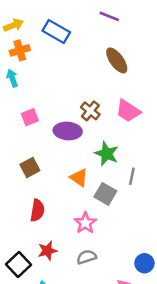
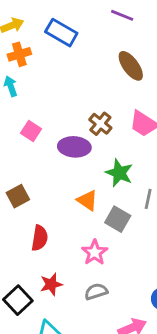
pink square: (30, 117) -> (31, 131), turned -36
brown square: (30, 168) -> (18, 196), moved

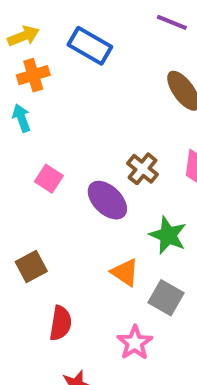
purple ellipse: (74, 147) -> (107, 200), turned 40

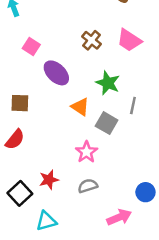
purple ellipse: (107, 200) -> (56, 73), moved
brown square: (31, 266) -> (20, 103), turned 30
red semicircle: (61, 323) -> (15, 139), moved, turned 30

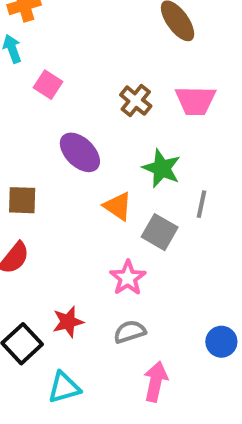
pink trapezoid: (129, 40) -> (195, 101), turned -32
pink square: (31, 47) -> (48, 85), moved
pink arrow: (119, 217) -> (156, 382), moved, turned -55

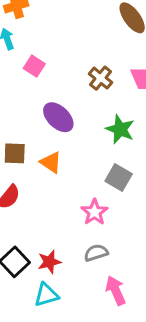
orange triangle: (118, 206) -> (51, 162), moved
red star: (68, 322) -> (49, 262), moved
pink arrow: (156, 382) -> (116, 290), turned -36

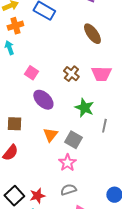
pink square: (34, 66) -> (31, 73), moved
orange triangle: (51, 162) -> (50, 135), moved, turned 35
gray square: (119, 177) -> (73, 140), moved

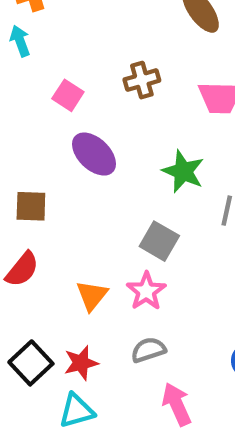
brown cross: (71, 74) -> (142, 80), moved, turned 35
orange triangle: (50, 135) -> (92, 295), moved

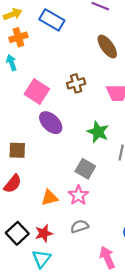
pink square: (68, 95) -> (37, 91), size x1.5
orange triangle: (92, 295) -> (50, 198), turned 36
pink arrow: (177, 404) -> (107, 258), moved
cyan triangle: (77, 411) -> (41, 259), turned -36

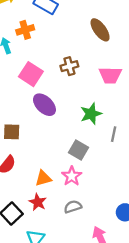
orange cross: (18, 37) -> (25, 30), moved
green star: (98, 132) -> (91, 114), turned 30
red star: (44, 233) -> (38, 202), moved, turned -30

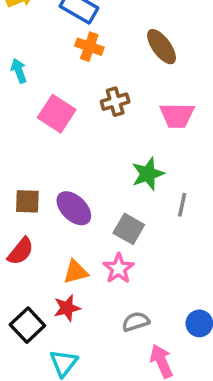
orange cross: (25, 30) -> (89, 47), moved, turned 36
purple ellipse: (44, 105) -> (74, 208), moved
red star: (38, 202) -> (67, 308), turned 30
gray semicircle: (73, 207) -> (136, 322), moved

